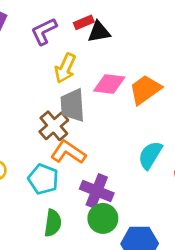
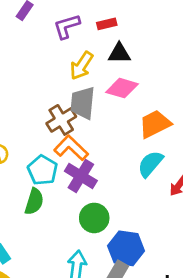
black triangle: (99, 32) -> (119, 53), moved
orange trapezoid: (145, 90) -> (155, 124), moved
purple cross: (97, 191) -> (81, 176), moved
green semicircle: (53, 223) -> (34, 202), moved

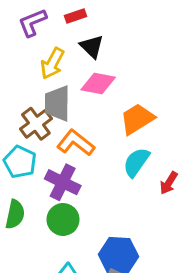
black triangle: (119, 53) -> (92, 46), turned 50
orange L-shape: (71, 148) -> (76, 143), moved
cyan pentagon: (42, 170) -> (20, 162), moved
green circle: (94, 218) -> (63, 219), moved

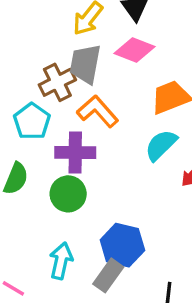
purple cross: (63, 182) -> (75, 152), turned -36

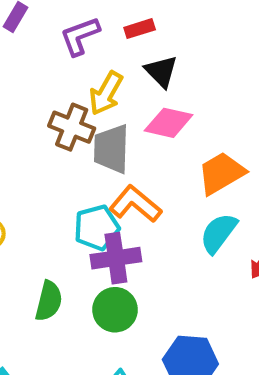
brown cross: (57, 82) -> (72, 127), moved, turned -33
cyan pentagon: (32, 121) -> (97, 228), moved, turned 30

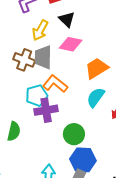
brown cross: (72, 127) -> (24, 60), moved
green circle: (115, 310) -> (74, 134), moved

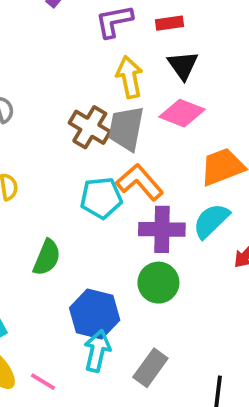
yellow arrow: (40, 30) -> (129, 77), turned 130
purple cross: (46, 110) -> (162, 229), moved
blue hexagon: (83, 160) -> (95, 314), moved

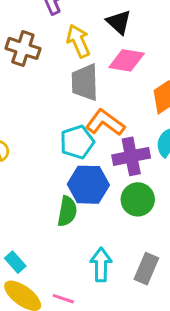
brown cross: (90, 127) -> (23, 48), moved
green semicircle: (47, 257) -> (67, 211), moved
blue hexagon: (95, 314) -> (88, 185), moved

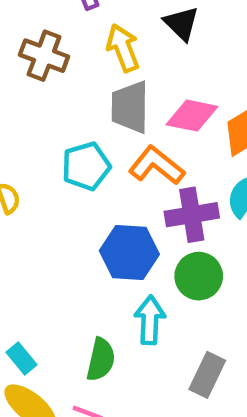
pink diamond: (127, 60) -> (192, 116), moved
cyan pentagon: (77, 142) -> (86, 166), moved
green semicircle: (67, 211) -> (101, 360), moved
cyan arrow: (101, 265) -> (150, 320), moved

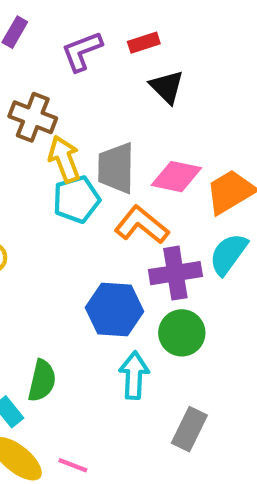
yellow arrow: (123, 48) -> (64, 159), moved
cyan pentagon: (86, 166) -> (76, 199), moved
green semicircle: (101, 360) -> (42, 381), moved

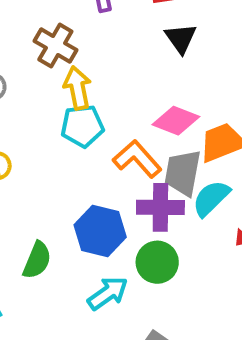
gray trapezoid: (116, 168) -> (183, 173), moved
cyan arrow: (134, 375) -> (108, 293), turned 42
green semicircle: (42, 381) -> (37, 260), moved

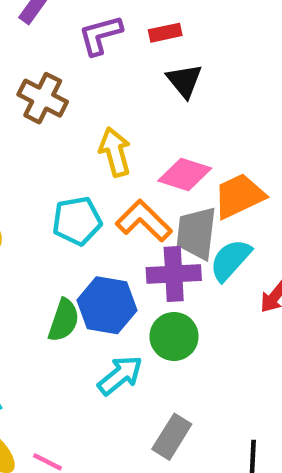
yellow arrow: (78, 88) -> (115, 152), moved
cyan pentagon: (82, 126) -> (77, 221), moved
green semicircle: (37, 260) -> (64, 320), moved

